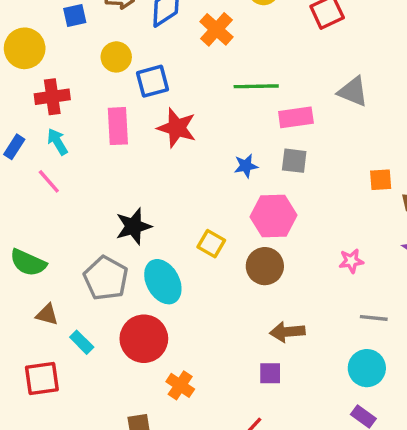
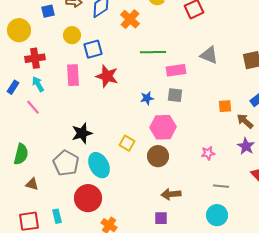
green semicircle: (28, 263) -> (21, 154), turned -100
cyan rectangle: (82, 342) -> (57, 216), moved, turned 32

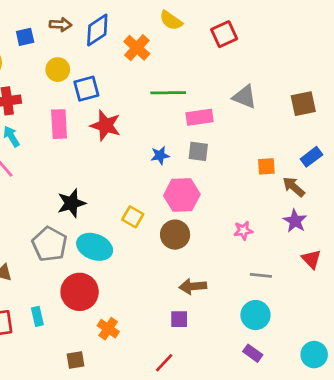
cyan ellipse: (99, 165) -> (95, 247), turned -40

